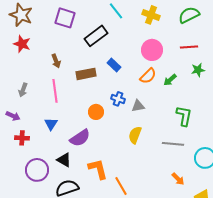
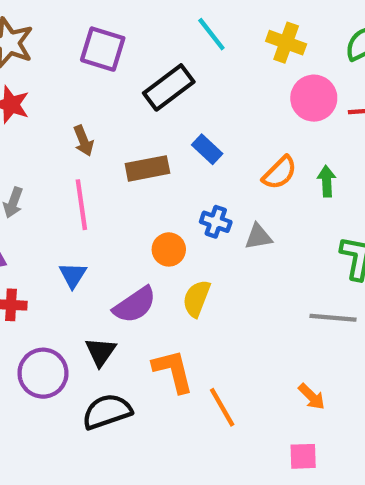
pink circle: (152, 50) -> (314, 98), moved
green arrow: (170, 80) -> (327, 181), turned 128
yellow semicircle: (135, 135) -> (197, 299), moved
black triangle: (64, 160) -> (101, 352), turned 35
orange arrow: (178, 179) -> (312, 397), moved

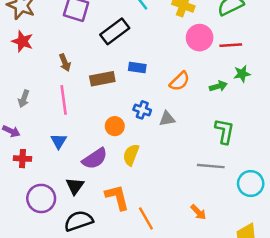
blue rectangle: (207, 149) -> (137, 68), turned -35
green arrow: (327, 181) -> (218, 86), moved, turned 77

